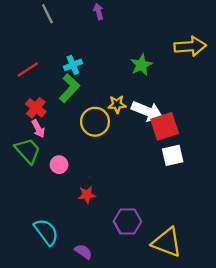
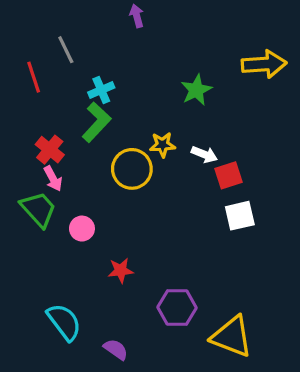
gray line: (47, 14) -> (66, 50), moved
red line: (28, 70) -> (34, 77), moved, turned -75
white arrow: (147, 111) -> (204, 154), size x0.6
red square: (165, 126) -> (229, 175), size x0.7

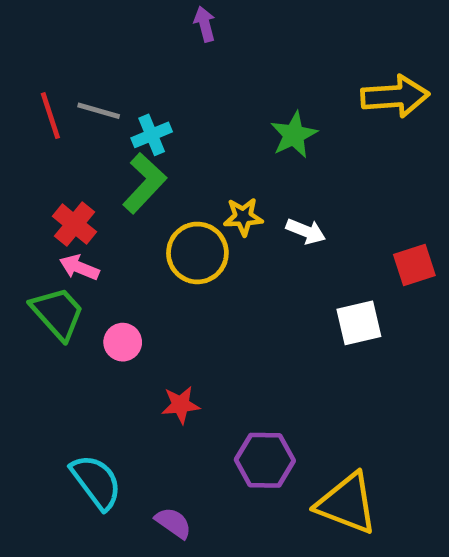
gray line: (66, 50) -> (99, 111), moved, turned -48
red square: (229, 175) -> (414, 265), moved
pink arrow: (53, 179) -> (79, 267), turned 140

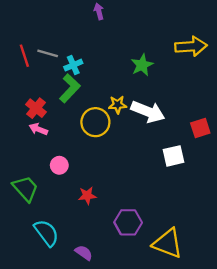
white arrow: (306, 231) -> (148, 112), size x1.8
green trapezoid: (58, 313) -> (25, 189), moved

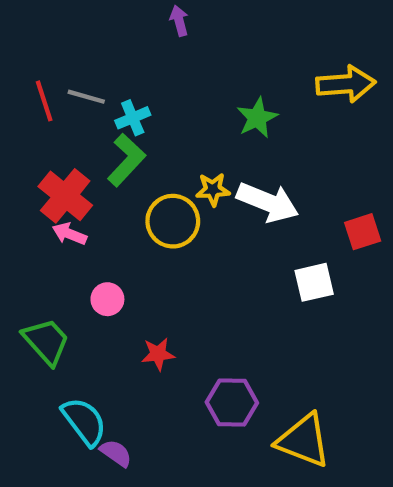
red cross: (36, 108) -> (65, 196), size x1.4
purple semicircle: (84, 253) -> (116, 453), moved

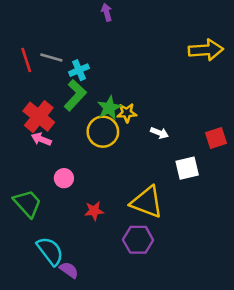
green star: (257, 118) -> (109, 108), moved
white arrow: (268, 202) -> (159, 133), moved, size x0.5
yellow triangle: (304, 440) -> (147, 202), moved

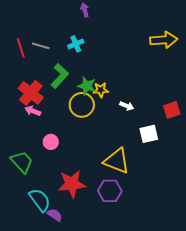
cyan cross: (79, 70) -> (76, 44), moved
green star: (109, 108) -> (87, 86), turned -30
red star: (94, 211) -> (72, 184), moved, size x1.8

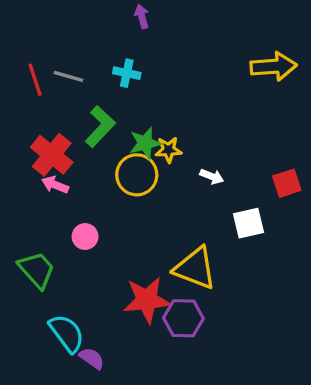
cyan cross: (76, 44) -> (127, 73), turned 35
green star: (87, 86) -> (145, 143), turned -30
red star: (72, 184) -> (147, 300), moved

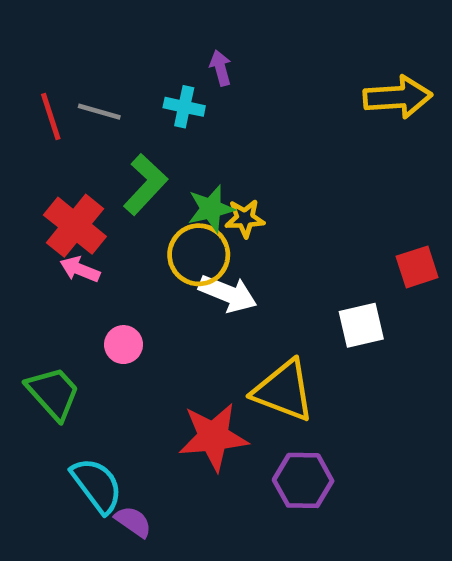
purple arrow: (142, 16) -> (221, 68), moved
white arrow: (212, 176) -> (228, 294), moved, size x1.6
purple hexagon: (183, 318) -> (303, 480), moved

